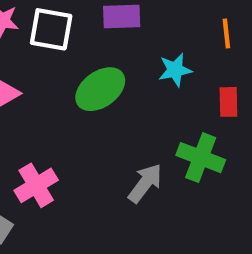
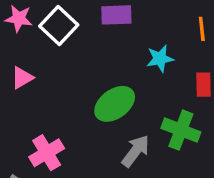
white square: (51, 29) -> (59, 25), turned 33
green ellipse: (100, 89) -> (115, 104), moved

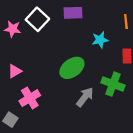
pink star: (19, 18) -> (13, 29), moved
pink triangle: (22, 78) -> (15, 71), moved

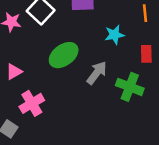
green ellipse: (72, 68) -> (64, 55), moved
gray arrow: (85, 97) -> (97, 73), moved

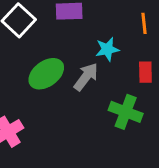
gray arrow: (97, 73) -> (86, 77), moved

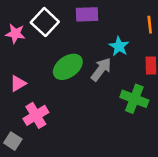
cyan star: (107, 49) -> (119, 46), turned -30

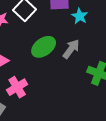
cyan star: (119, 46) -> (80, 16), moved

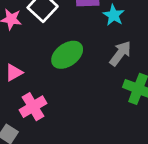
gray arrow: (71, 49) -> (120, 53), moved

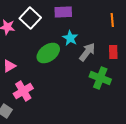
cyan star: (114, 15) -> (70, 38), moved

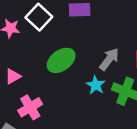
cyan star: (70, 38) -> (96, 85), moved

